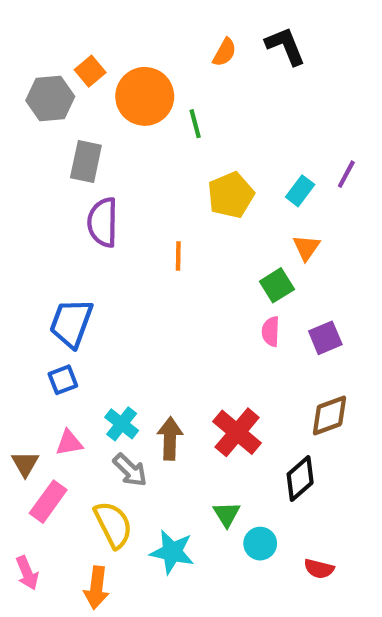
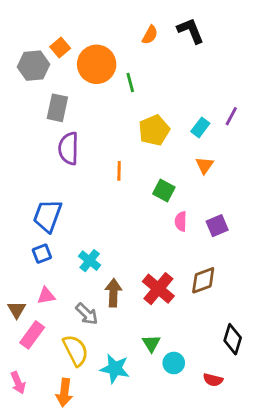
green square: (277, 285) -> (164, 191), moved, turned -30
brown diamond: (329, 415) -> (203, 280), moved
cyan cross: (122, 424) -> (90, 261), moved
black diamond: (300, 478) -> (233, 339), moved, turned -32

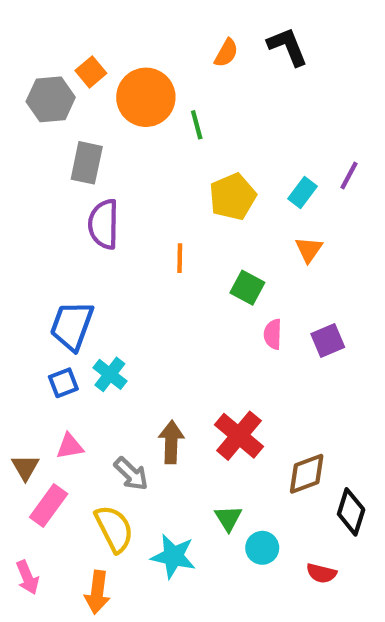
cyan cross: (90, 261) -> (110, 374), moved
brown diamond: (203, 280) -> (307, 474), moved

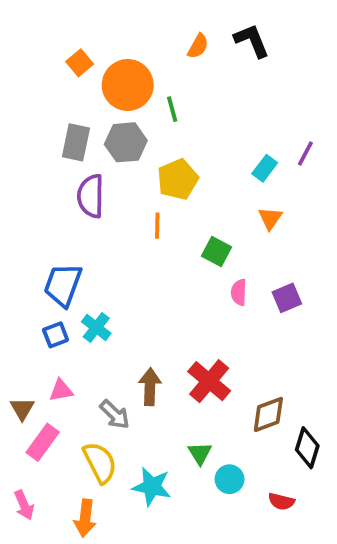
gray hexagon: (51, 99) -> (126, 142), moved
yellow pentagon: (233, 197) -> (178, 179), moved

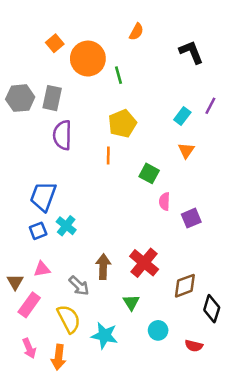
black L-shape: (252, 41) -> (191, 52), moved
gray hexagon: (126, 142) -> (20, 98), moved
purple square: (287, 298) -> (191, 218), moved
green triangle: (200, 453) -> (131, 302), moved
pink arrow: (24, 505) -> (29, 348), moved

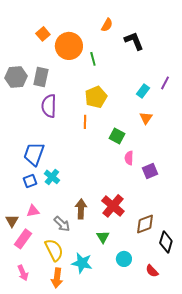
black L-shape: (191, 52) -> (134, 41), moved
red semicircle: (194, 346) -> (152, 271), turned 32
orange arrow: (59, 357) -> (57, 278), moved

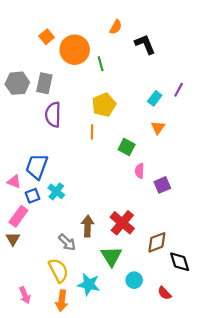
pink triangle: (33, 211) -> (14, 182), moved, turned 32
green triangle: (103, 237) -> (111, 256), size x1.5
pink rectangle: (23, 239) -> (18, 216), moved
black diamond: (166, 242) -> (180, 262), turned -35

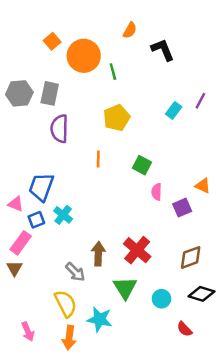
orange triangle: (158, 128) -> (203, 186), moved, turned -40
orange line: (92, 132) -> (98, 159), moved
brown diamond: (157, 242) -> (191, 257), moved
black diamond: (180, 262) -> (202, 294), turned -55
cyan circle: (134, 280) -> (161, 299), moved

